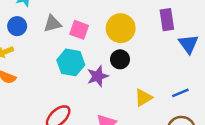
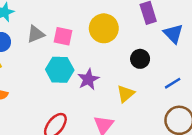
black circle: (120, 59) -> (140, 59), moved
yellow triangle: (143, 98) -> (126, 94), moved

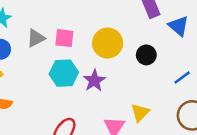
yellow circle: (104, 28) -> (108, 43), moved
yellow triangle: (126, 94) -> (140, 113), moved

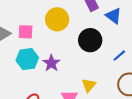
yellow circle: (108, 43) -> (57, 19), moved
black circle: (146, 55) -> (90, 40), size x1.5

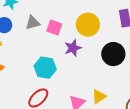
cyan hexagon: (27, 59) -> (45, 68), moved
purple star: (51, 63) -> (73, 48), moved

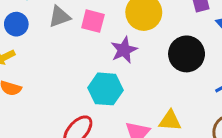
cyan hexagon: (45, 68) -> (106, 89), moved
yellow triangle: (99, 97) -> (170, 121), turned 42

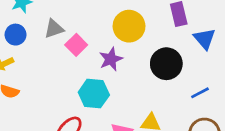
pink square: (93, 21) -> (76, 45), moved, turned 30

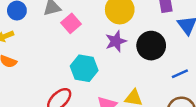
purple star: (111, 59) -> (116, 41), moved

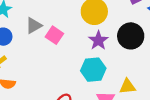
cyan hexagon: (84, 68) -> (93, 70), moved

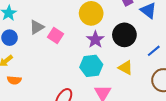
yellow triangle: (127, 86) -> (125, 68), moved, turned 35

